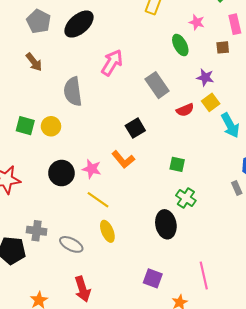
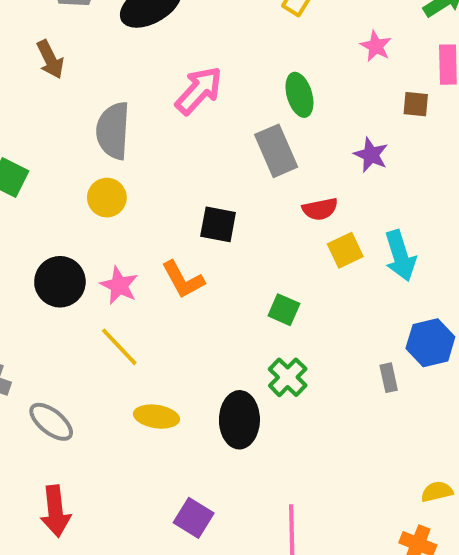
green ellipse: (180, 45) -> (299, 95), moved
yellow square: (211, 102) -> (345, 250), moved
yellow circle: (51, 126) -> (107, 198), moved
black square: (135, 128) -> (218, 224), turned 30
yellow ellipse: (107, 231) -> (156, 417), moved, turned -70

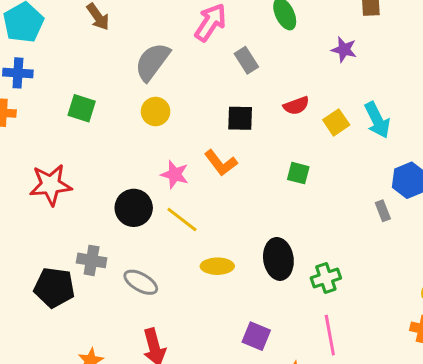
gray semicircle: (113, 131) -> (152, 62), turned 42
gray rectangle: (276, 151) -> (246, 60), moved, size x0.7
red semicircle: (320, 209) -> (296, 106), moved
black circle: (60, 282) -> (134, 208), moved
green cross: (288, 377) -> (326, 278), moved, turned 36

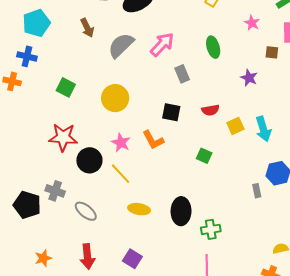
gray semicircle: (152, 62) -> (121, 45), moved
yellow circle: (156, 112) -> (115, 98), size x1.4
red star: (51, 185) -> (63, 137), moved
purple square: (256, 336) -> (132, 259), moved

